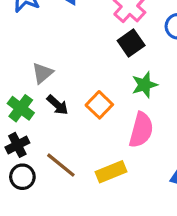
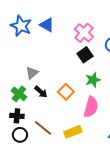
black cross: (17, 145) -> (17, 116), turned 32

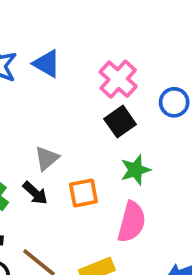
gray triangle: (32, 73) -> (47, 158), moved
orange square: (66, 92) -> (83, 193), turned 35

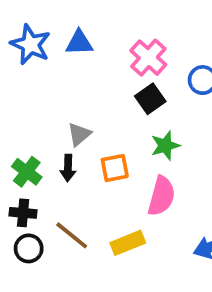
blue triangle: (47, 64) -> (79, 43), turned -32
black arrow: (35, 193) -> (68, 168), turned 50

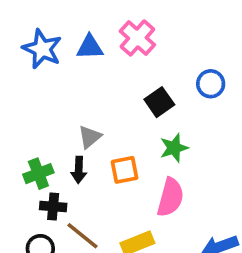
pink cross: (148, 58) -> (137, 38), moved
green cross: (27, 172) -> (38, 174), turned 32
black cross: (23, 213) -> (53, 206), moved

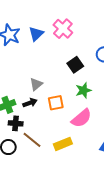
blue triangle: (90, 47) -> (36, 34), turned -42
black arrow: (79, 170) -> (30, 103), turned -112
pink semicircle: (170, 197) -> (81, 118), turned 35

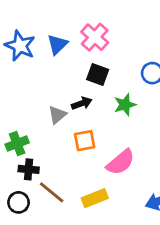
black square: (75, 65) -> (98, 75), moved, turned -35
green star: (83, 90) -> (125, 105), moved
black arrow: (30, 103) -> (82, 103), moved

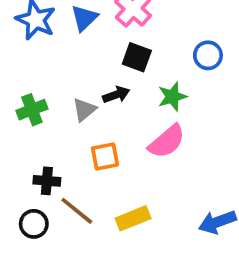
orange square: (85, 141) -> (105, 156), moved
green cross: (17, 144) -> (32, 110), moved
pink semicircle: (121, 162) -> (167, 141), moved

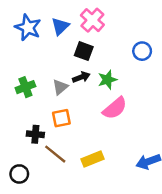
black square: (137, 57) -> (84, 51), moved
green star: (172, 97) -> (107, 80), moved
orange square: (105, 156) -> (61, 118), moved
black circle: (34, 224) -> (19, 174), moved

